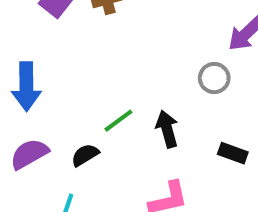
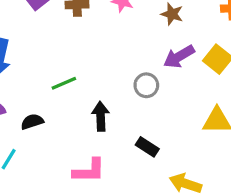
green line: (118, 121) -> (64, 83), moved

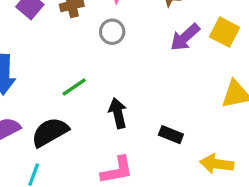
gray circle: (146, 85) -> (112, 32), moved
black semicircle: (32, 122) -> (50, 132), size x1.6

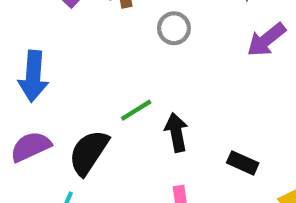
green line: (74, 87) -> (136, 110), moved
black semicircle: (50, 132) -> (89, 152), turned -30

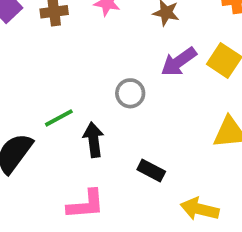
gray circle: (174, 28) -> (130, 93), moved

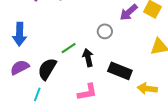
black rectangle: (151, 170) -> (120, 71), size x1.6

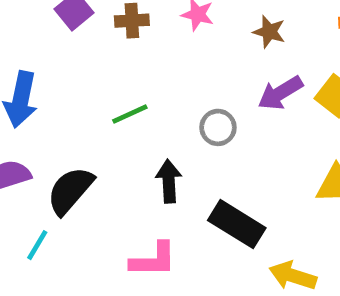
green line: (69, 48) -> (130, 114), moved

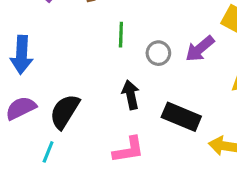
purple arrow: (280, 93) -> (200, 49), moved
green line: (130, 114) -> (121, 35), moved, turned -55

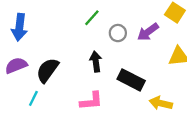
green line: (121, 35) -> (92, 18), turned 36

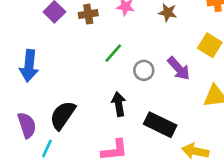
purple arrow: (148, 32) -> (179, 68), turned -95
purple semicircle: (16, 65) -> (27, 125), moved, turned 95

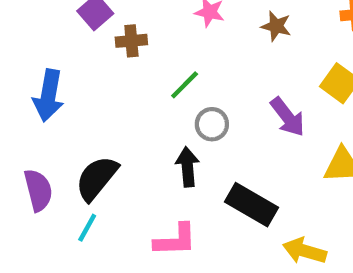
brown cross: (88, 14) -> (131, 41), moved
gray circle: (144, 70) -> (212, 124), moved
cyan line: (47, 148) -> (87, 228), moved

